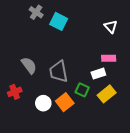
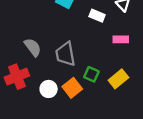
white rectangle: (98, 74) -> (97, 16), moved, turned 40
red cross: (15, 92) -> (17, 77), size x1.5

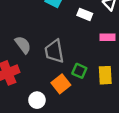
yellow rectangle: (118, 79) -> (105, 75), turned -54
white circle: (49, 89) -> (37, 100), moved

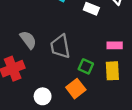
pink rectangle: (107, 37) -> (115, 45), moved
orange square: (61, 84) -> (76, 89), moved

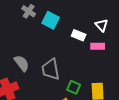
pink rectangle: (115, 45) -> (98, 46), moved

